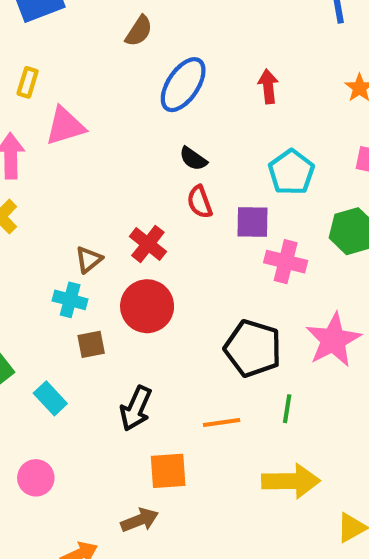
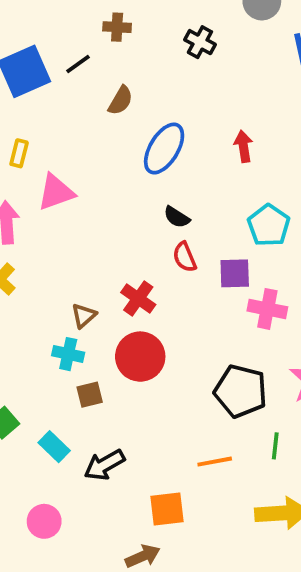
black arrow: (136, 408) -> (104, 465), moved, turned 39

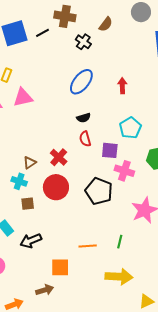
brown cross: (117, 27) -> (65, 16), size x1.5
black cross: (200, 42) -> (83, 42), moved
brown semicircle: (120, 100) -> (106, 24), moved
black semicircle: (177, 217) -> (84, 118), turned -56
black pentagon: (241, 391) -> (99, 191), moved

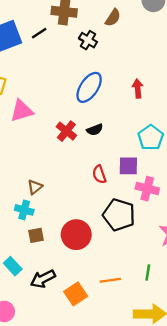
red semicircle: (85, 139) -> (99, 174), moved
red cross: (59, 157) -> (66, 131), moved
red circle: (56, 187) -> (76, 235), moved
orange square: (60, 267) -> (76, 294), moved, turned -30

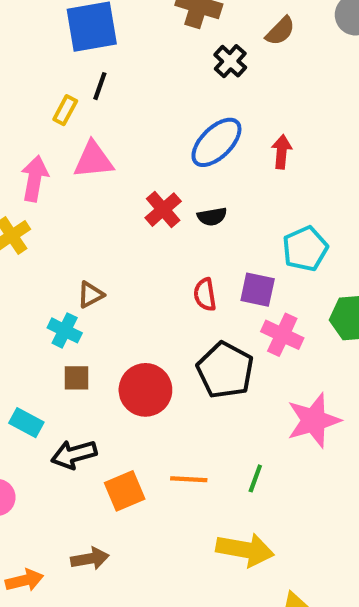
black line: (39, 33) -> (100, 86), moved, turned -49
red arrow: (138, 89) -> (282, 152), moved
cyan rectangle: (13, 266) -> (26, 423), turned -30

